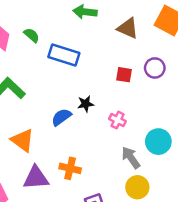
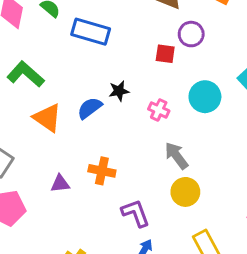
purple circle: (155, 68) -> (191, 34), moved
orange triangle: (22, 140) -> (47, 118), moved
cyan circle: (158, 142) -> (205, 97), moved
purple triangle: (36, 178) -> (60, 184), size x0.6

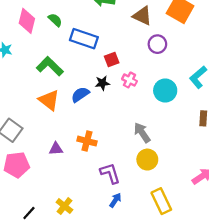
red square: (165, 54) -> (112, 59), moved, turned -32
green L-shape: (26, 74) -> (50, 66), moved
pink cross: (159, 110) -> (129, 80), moved

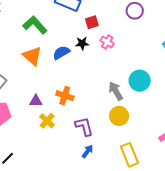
cyan circle: (165, 91) -> (140, 81), moved
yellow cross: (64, 206) -> (47, 121), moved

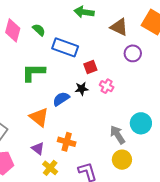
green L-shape: (35, 25) -> (33, 72), turned -45
orange triangle: (32, 56) -> (39, 117), moved
purple triangle: (36, 101) -> (38, 149), turned 40

